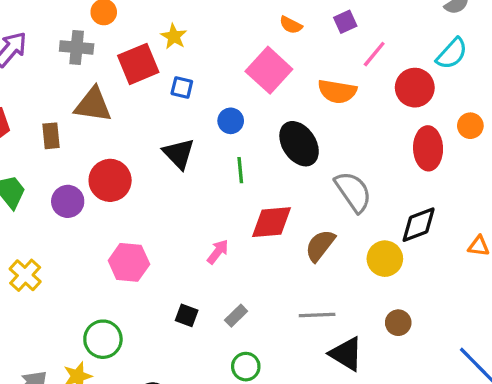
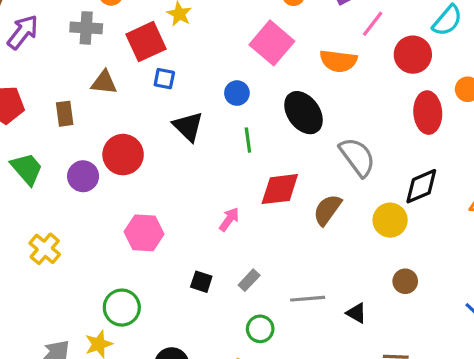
blue square: (182, 87) -> (164, 79), moved
brown triangle: (93, 105) -> (104, 83), size x0.7
gray line: (317, 315) -> (308, 299), moved
black triangle: (346, 354) -> (356, 313), size x0.6

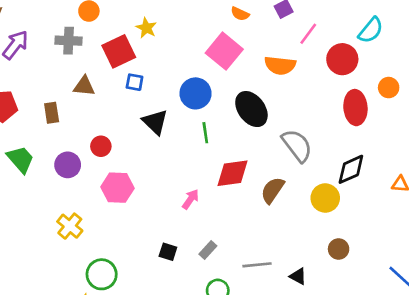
blue circle: (237, 93) -> (196, 93), size x1.5
red circle: (123, 155) -> (101, 146), size x0.6
pink hexagon: (144, 233) -> (117, 188), moved
yellow cross: (45, 249) -> (70, 226), moved

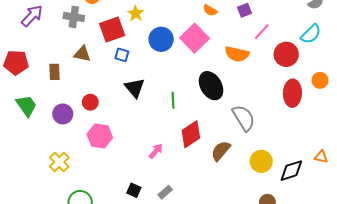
blue circle: (196, 93) -> (161, 39), moved
black diamond: (351, 169) -> (291, 171), moved
red diamond: (232, 173) -> (191, 134), turned -32

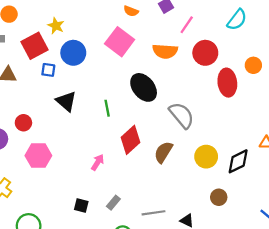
blue circle: (161, 39) -> (73, 53), moved
red circle: (286, 54) -> (205, 53), moved

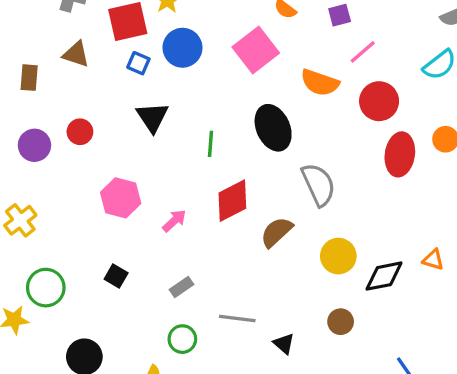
pink hexagon: (38, 156) -> (121, 198), moved
black square: (81, 205) -> (116, 276), moved

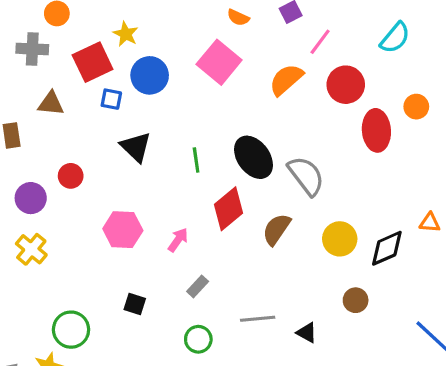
orange semicircle: (320, 83) -> (286, 80), turned 132
black ellipse: (273, 128) -> (253, 157), moved
yellow cross: (20, 220) -> (31, 249), moved
gray rectangle: (181, 287) -> (198, 286), moved
green circle: (182, 339) -> (198, 339), moved

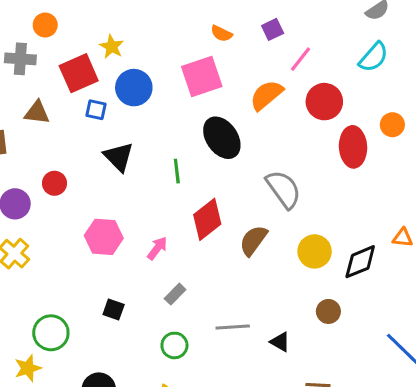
pink square: (219, 62) -> (202, 76), turned 30
black ellipse: (253, 157) -> (222, 138), moved

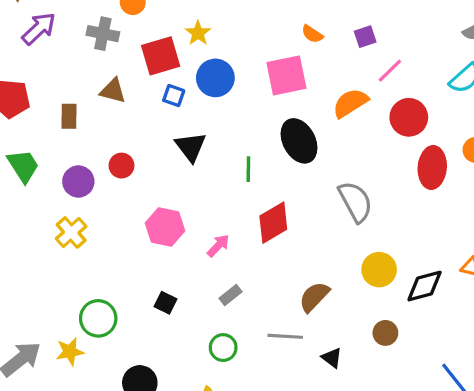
brown semicircle: (253, 240) -> (314, 297), moved

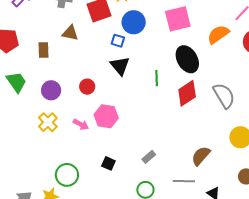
blue square: (174, 96) -> (118, 41), moved
red circle: (121, 166) -> (87, 87), moved
red diamond: (273, 223) -> (187, 93), moved
pink arrow: (218, 246) -> (81, 124), moved, turned 77

